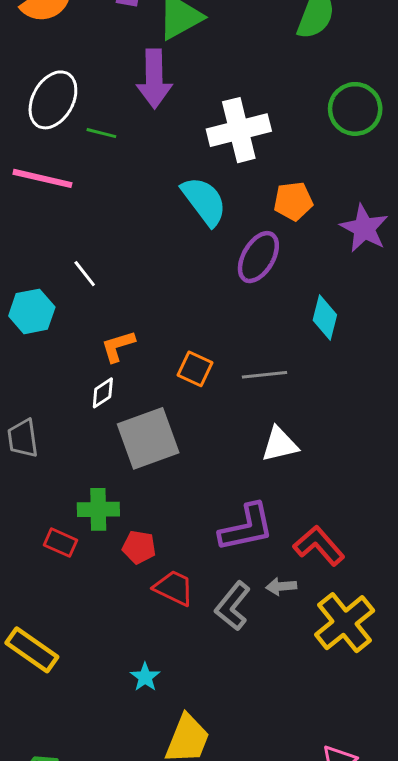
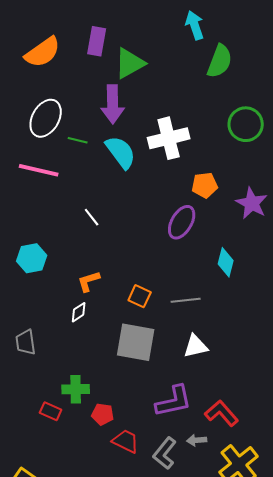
cyan semicircle: (204, 201) -> (121, 152), moved
white line: (85, 274) -> (92, 217), moved
gray square: (148, 438) -> (136, 342), moved, turned 30

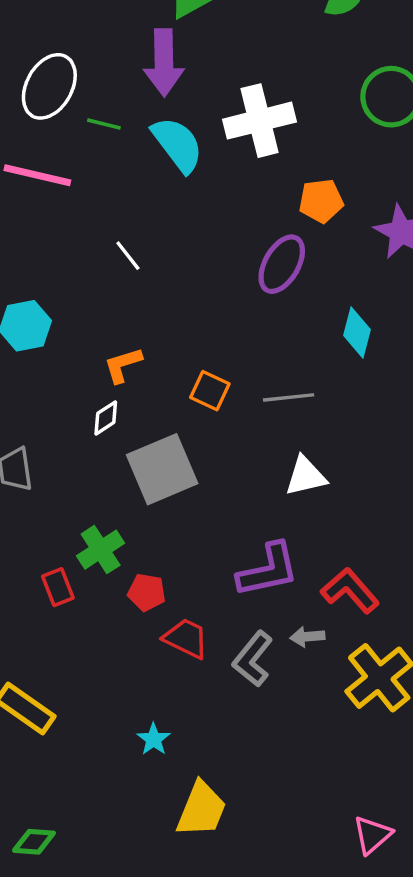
gray square: (136, 342) -> (162, 469), moved, turned -33
green cross: (76, 389) -> (101, 550), turned -32
red rectangle: (51, 411) -> (58, 587), turned 45

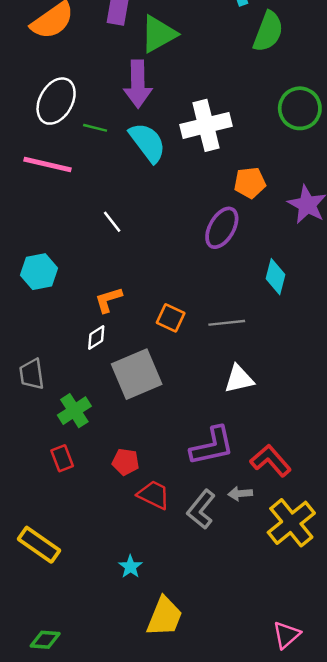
green cross: (101, 550) -> (74, 411), moved

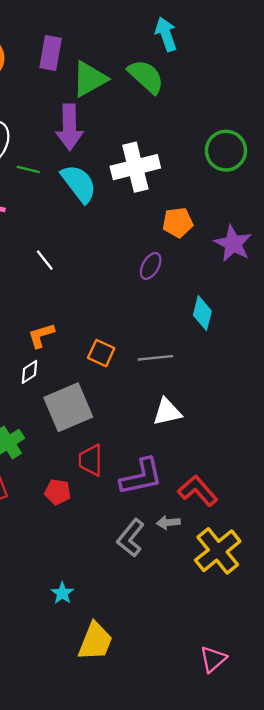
green semicircle: (268, 32) -> (146, 76), moved, turned -69
purple ellipse: (222, 228) -> (151, 266), size x0.7
red trapezoid: (154, 495) -> (91, 460), moved, turned -116

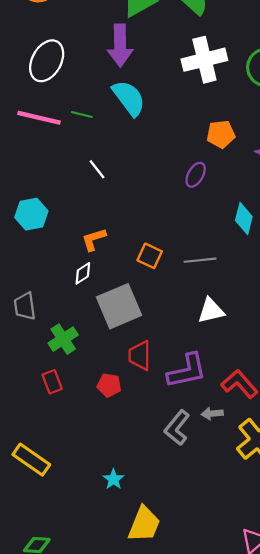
white cross: (135, 167) -> (204, 60), moved
green line: (28, 169) -> (82, 114), moved

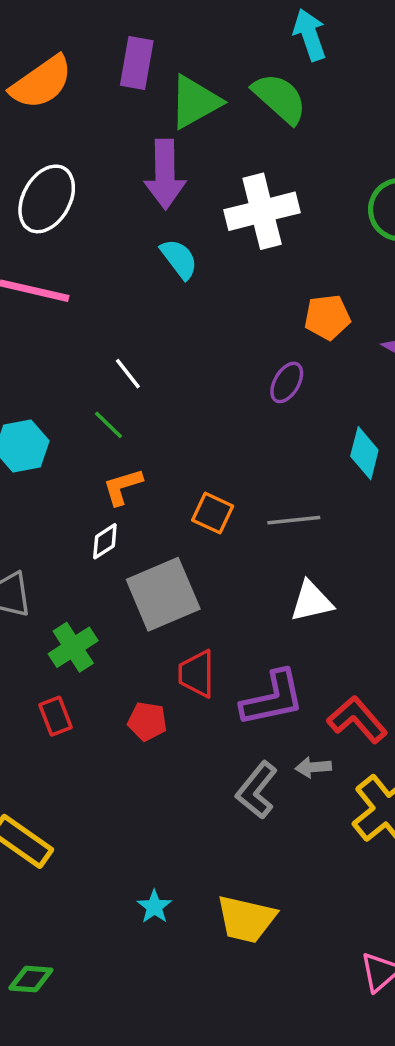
white cross: (204, 60) -> (262, 211), moved
cyan semicircle: (129, 98) -> (179, 259), size x0.7
green line: (82, 114) -> (108, 425), moved, turned 30
cyan star: (113, 479) -> (154, 907), moved
yellow trapezoid: (144, 524) -> (246, 919), moved, turned 81

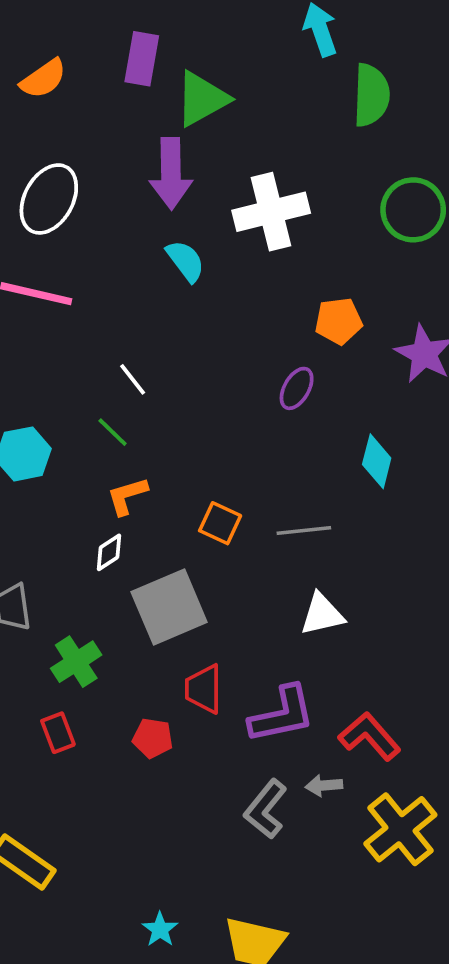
orange semicircle: (41, 82) -> (43, 79), size x0.7
green semicircle: (280, 98) -> (371, 95), moved, turned 50

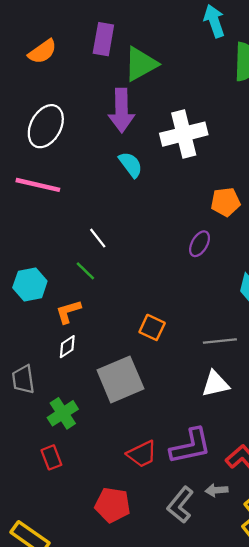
orange L-shape: (127, 496) -> (68, 312), moved
gray line: (304, 530) -> (220, 341), moved
white diamond: (109, 552) -> (67, 347), moved
red trapezoid: (204, 689) -> (142, 454), moved, turned -116
red pentagon: (153, 738) -> (112, 505), moved, size x1.4

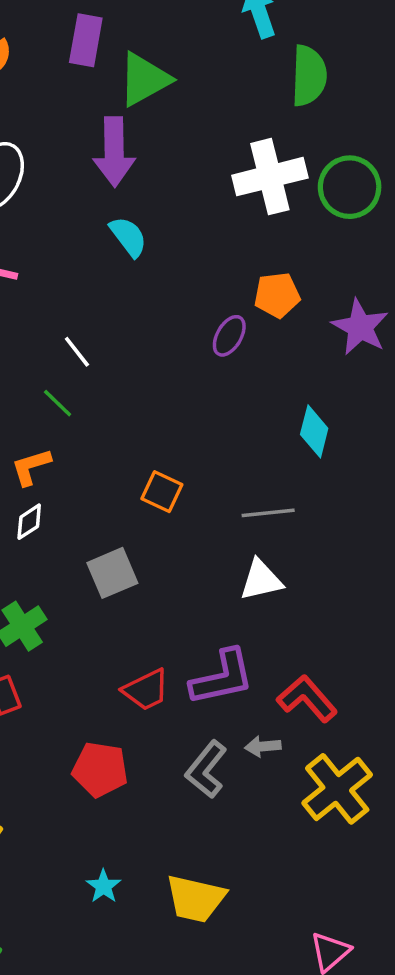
white cross: (184, 134) -> (270, 177), moved
purple ellipse: (200, 244) -> (229, 336), moved
gray square: (120, 379) -> (112, 573), size x0.7

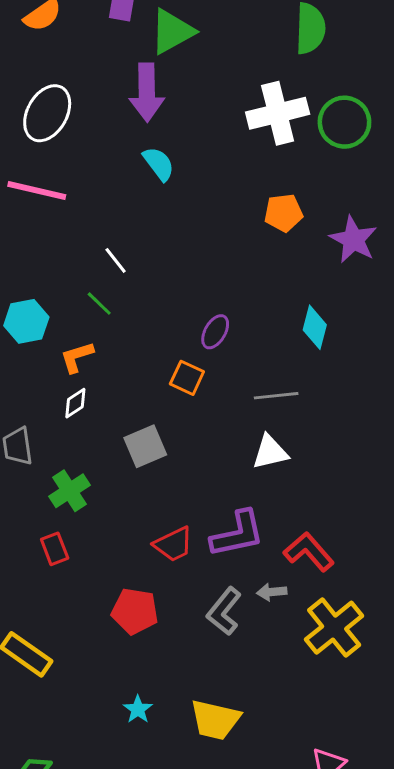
purple ellipse: (229, 336) -> (215, 332), moved

